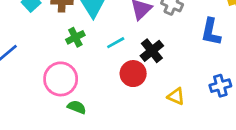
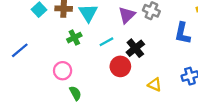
pink circle: (61, 79) -> (63, 71), size x0.7
green semicircle: (77, 107) -> (75, 93), turned 40

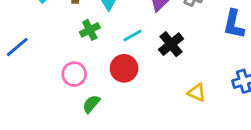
red circle: (120, 66) -> (124, 68), moved
green semicircle: (75, 93) -> (91, 104), turned -112

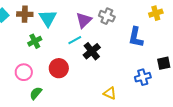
cyan line: (133, 36) -> (75, 40), moved
yellow triangle: (197, 93) -> (110, 93), moved

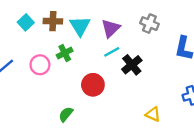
purple triangle: (84, 20) -> (111, 28), moved
pink circle: (24, 72) -> (40, 65), moved

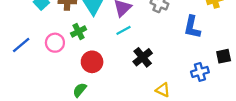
black cross: (132, 65) -> (143, 57), moved
red circle: (93, 85) -> (92, 62), moved

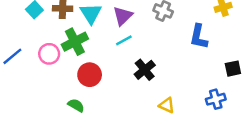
green cross: (79, 31) -> (75, 42), size x1.5
blue cross: (200, 72) -> (216, 99), moved
green semicircle: (80, 90) -> (76, 105), turned 80

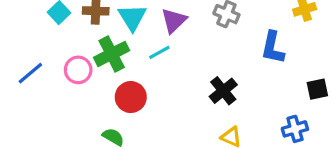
cyan line: (124, 40) -> (159, 52), moved
black cross: (145, 70) -> (223, 91), moved

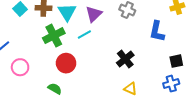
pink circle: (78, 70) -> (20, 67), moved
black square: (317, 89) -> (176, 61), moved

